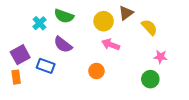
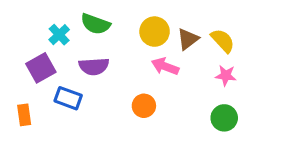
brown triangle: (126, 13) -> (188, 39), moved
purple semicircle: (63, 45) -> (94, 66), turned -42
purple square: (20, 55) -> (41, 68), moved
pink star: (161, 57) -> (226, 75), moved

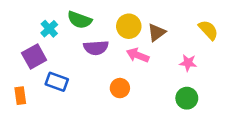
yellow semicircle: (223, 41) -> (208, 30), moved
purple semicircle: (94, 66) -> (96, 48), moved

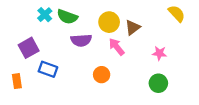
cyan cross: (49, 29) -> (45, 15), moved
yellow semicircle: (208, 30) -> (177, 14), moved
pink arrow: (138, 55) -> (117, 47), turned 30

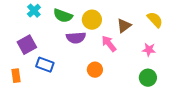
yellow semicircle: (177, 14) -> (155, 20), moved
cyan cross: (45, 15) -> (34, 11), moved
yellow circle: (109, 22) -> (92, 20), moved

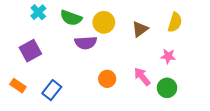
yellow semicircle: (155, 20) -> (175, 22), turned 60
pink arrow: (109, 44) -> (142, 77), moved
blue rectangle: (45, 65) -> (52, 90), moved, turned -72
orange rectangle: (16, 76) -> (18, 86), turned -48

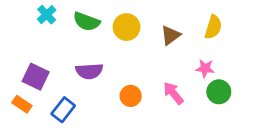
purple semicircle: (86, 43) -> (89, 71), moved
purple square: (30, 51) -> (36, 77), moved, turned -35
green circle: (167, 88) -> (219, 92), moved

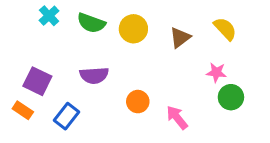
yellow semicircle: (213, 27) -> (225, 29), turned -60
pink arrow: (173, 93) -> (177, 118), moved

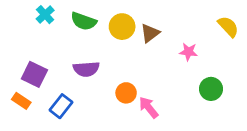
yellow semicircle: (225, 29) -> (228, 27), moved
brown triangle: (180, 38) -> (150, 33), moved
pink star: (216, 72) -> (188, 52), moved
pink arrow: (177, 118) -> (149, 107), moved

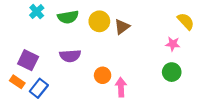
green semicircle: (84, 21) -> (68, 17), turned -30
pink star: (188, 52) -> (173, 44), moved
blue rectangle: (61, 106) -> (39, 88), moved
pink arrow: (149, 107) -> (121, 87), turned 36

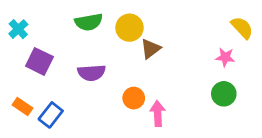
cyan cross: (37, 12) -> (18, 29), moved
brown triangle: (122, 27) -> (151, 49), moved
purple square: (28, 60) -> (39, 61), moved

